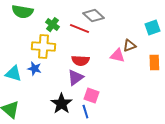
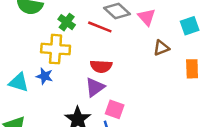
pink triangle: (117, 56) -> (147, 17), moved, turned 35

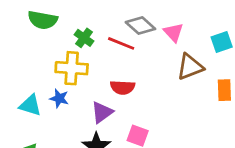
brown triangle: (161, 48) -> (190, 67), size x1.5
purple triangle: (95, 87) -> (102, 112), moved

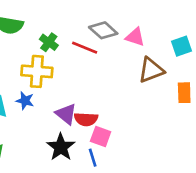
pink triangle: (173, 32) -> (135, 37), turned -30
red semicircle: (123, 87) -> (86, 119), moved
purple triangle: (102, 112) -> (66, 114), turned -45

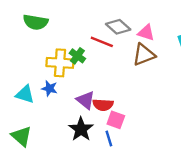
green cross: (49, 42) -> (77, 56), moved
brown triangle: (151, 70) -> (144, 55), moved

